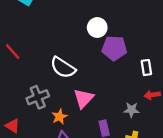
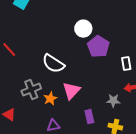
purple pentagon: (114, 48) -> (98, 47), turned 30
orange star: (59, 117) -> (50, 99), moved

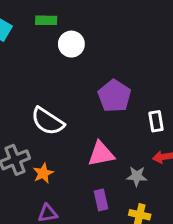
white circle: (83, 29) -> (71, 44), moved
pink triangle: (71, 91) -> (101, 154), moved, turned 36

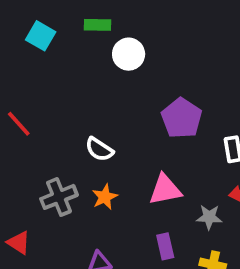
white semicircle: (48, 121) -> (99, 149), size x0.7
orange star: (43, 173) -> (105, 197), moved

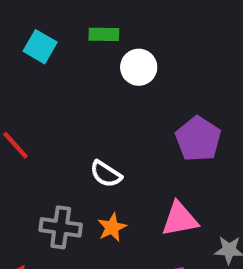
gray cross: (59, 197) -> (61, 227), turned 30

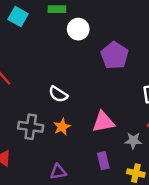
purple pentagon: (198, 139) -> (115, 55), moved

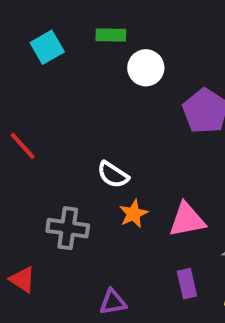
cyan square: (18, 17) -> (47, 47), turned 30
orange star: (62, 127) -> (134, 214), moved

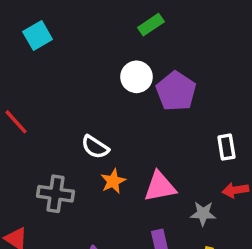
green rectangle: (111, 35) -> (151, 25), moved, turned -35
white circle: (146, 68) -> (137, 77), moved

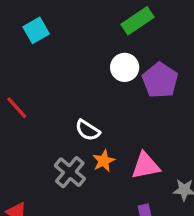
green rectangle: (151, 25) -> (138, 21), size x1.4
gray cross: (56, 194) -> (70, 172), moved, turned 32

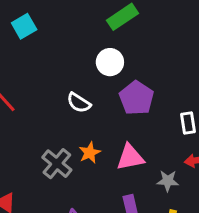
purple pentagon: (160, 80) -> (137, 98), moved
white semicircle: (88, 130) -> (79, 103), moved

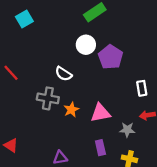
purple pentagon: (137, 98) -> (110, 57), moved
gray cross: (57, 164) -> (48, 98), moved, turned -30

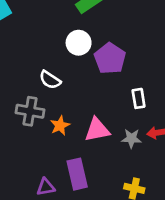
white rectangle: (142, 88) -> (139, 98), moved
gray star: (127, 130) -> (131, 138), moved
purple rectangle: (100, 148) -> (77, 174), moved, size x1.5

